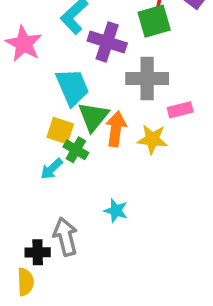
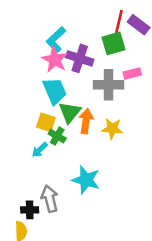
pink star: (24, 44) -> (55, 60), moved
pink rectangle: (180, 110) -> (132, 73), moved
cyan star: (116, 211) -> (86, 180), size x1.6

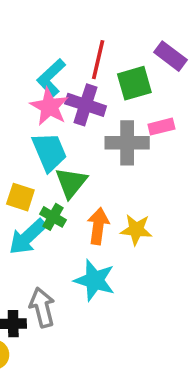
red line: (118, 23) -> (98, 60), moved
orange arrow: (86, 121) -> (98, 226), moved
yellow square: (46, 122) -> (20, 197), moved
yellow star: (112, 129) -> (136, 230), moved
cyan arrow: (40, 150) -> (28, 237), size x1.6

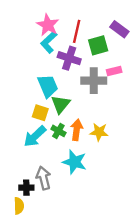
pink star: (49, 107) -> (48, 25), moved
yellow square: (20, 197) -> (40, 113), moved
green cross: (53, 217) -> (58, 131), moved

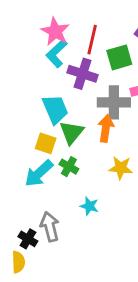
orange arrow: (77, 130) -> (106, 128), moved
cyan star: (75, 162) -> (89, 206), size x0.6
black cross: (26, 188) -> (28, 239), turned 32

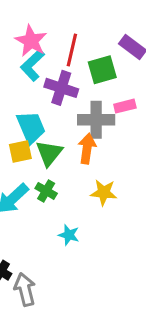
yellow square: (46, 143) -> (20, 152), moved, turned -30
gray arrow: (50, 227) -> (25, 289), moved

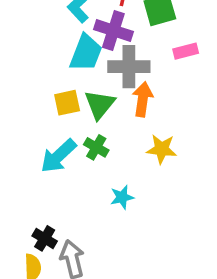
gray cross: (96, 120) -> (129, 67), moved
cyan trapezoid: (31, 127) -> (86, 53), moved, turned 44
cyan star: (69, 235) -> (122, 197), turned -30

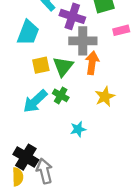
cyan trapezoid: (86, 53) -> (28, 33), moved
yellow star: (162, 149) -> (105, 97), turned -30
black cross: (45, 238) -> (26, 157), size x1.5

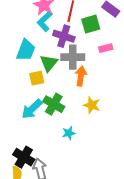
green triangle: (63, 66) -> (49, 63), moved
green cross: (61, 95) -> (54, 104), size x1.5
yellow star: (105, 97) -> (92, 105), turned -30

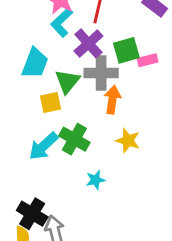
green square: (91, 24) -> (126, 50), moved
purple cross: (64, 36) -> (88, 43), turned 30

